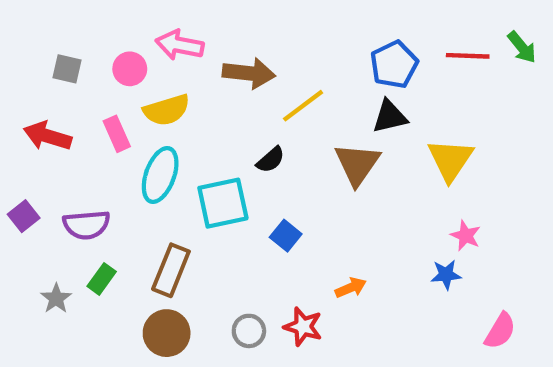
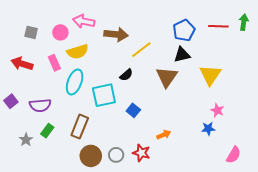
green arrow: (522, 47) -> (244, 22), turned -133
brown circle: (167, 333) -> (91, 156), moved

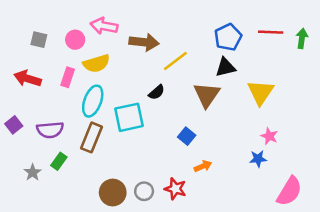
green arrow: (244, 22) -> (302, 38), moved
pink rectangle: (54, 63) -> (68, 77), turned 42
blue square: (133, 110) -> (187, 136), moved
brown rectangle: (80, 127) -> (91, 137), moved
pink semicircle: (234, 155) -> (289, 191), size x1.4

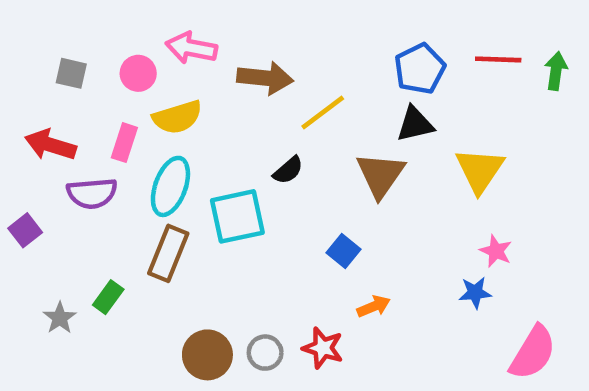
purple semicircle: (50, 130) -> (92, 193), moved

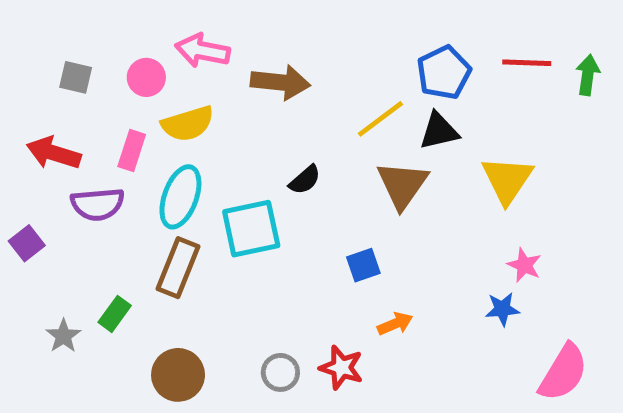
yellow line: (323, 113) -> (380, 119), moved
blue square: (344, 251) -> (363, 265), turned 32
brown circle: (207, 355) -> (178, 375), moved

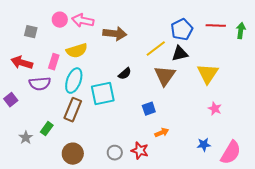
pink circle: (146, 77) -> (60, 20), moved
blue star: (502, 309) -> (204, 145), moved

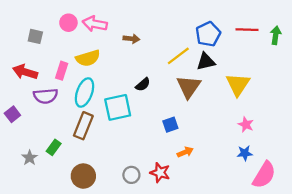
brown arrow: (115, 34) -> (131, 39), size x0.6
blue star: (204, 145) -> (245, 153), moved

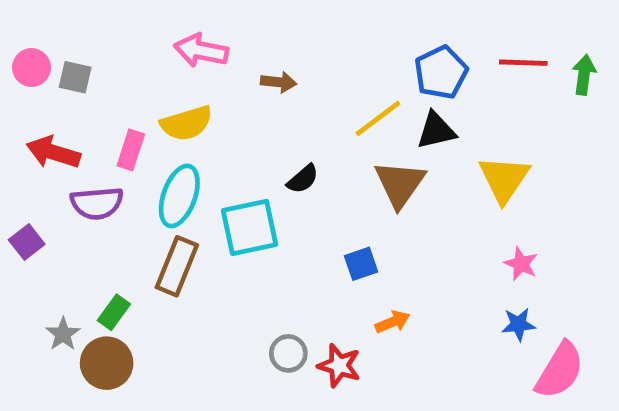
pink circle: (68, 23) -> (31, 68), moved
gray circle: (131, 175) -> (288, 353), moved
brown circle: (83, 176) -> (107, 363), moved

